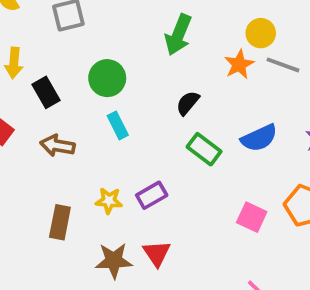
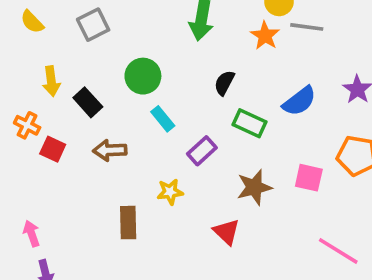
purple rectangle: (152, 195) -> (202, 151), moved
brown star: (114, 261) -> (254, 187), moved

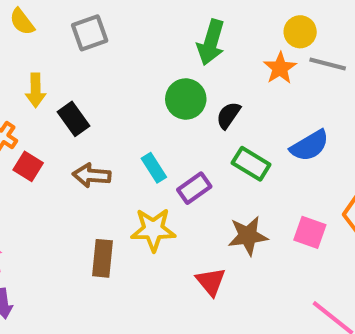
green circle: (143, 76) -> (186, 99), moved
cyan rectangle: (163, 119) -> (154, 168), moved
yellow star: (170, 192) -> (153, 230), size x1.5

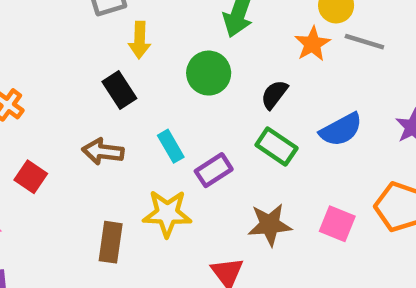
yellow arrow: (36, 90) -> (140, 40), moved
black semicircle: (228, 115) -> (274, 95), moved
black rectangle: (74, 119) -> (119, 90), moved
red square: (28, 166) -> (31, 177), moved

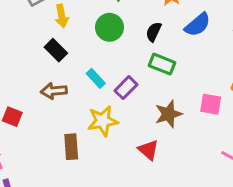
blue semicircle: (341, 130) -> (198, 25), moved

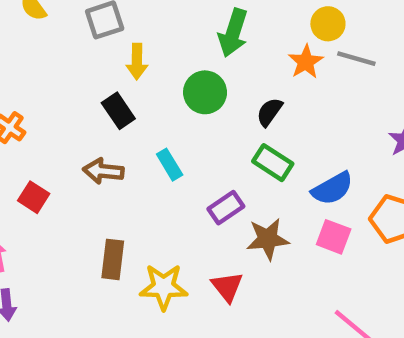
blue semicircle: (198, 25) -> (332, 188), moved
purple rectangle: (126, 88) -> (226, 208), moved
yellow star: (103, 121) -> (164, 287), moved

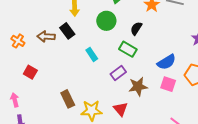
green rectangle: (273, 163) -> (128, 49), moved
brown arrow: (103, 171) -> (46, 37), moved
brown rectangle: (113, 259) -> (68, 99), turned -30

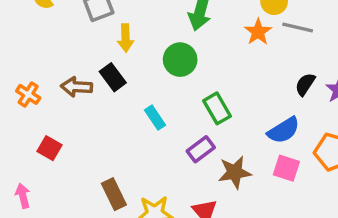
black semicircle: (136, 28) -> (305, 84), moved
green rectangle: (128, 49) -> (217, 108), turned 30

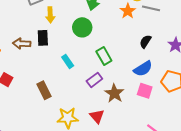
black rectangle: (113, 77) -> (43, 38), turned 35
black semicircle: (305, 84) -> (145, 42), moved
brown star: (235, 172) -> (114, 93), turned -30
brown rectangle: (114, 194) -> (44, 90), moved

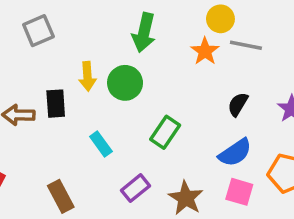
yellow arrow: (50, 15) -> (87, 76), moved
green rectangle: (104, 56) -> (165, 132), turned 66
purple rectangle: (94, 80) -> (136, 188), moved

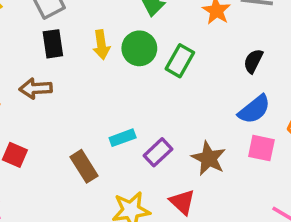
black rectangle: (56, 104) -> (53, 44), moved
green rectangle: (165, 132) -> (180, 61), moved
cyan rectangle: (101, 144) -> (123, 138), moved, turned -70

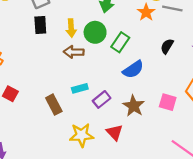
brown arrow: (36, 88) -> (74, 52), moved
blue semicircle: (254, 109) -> (133, 69), moved

